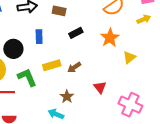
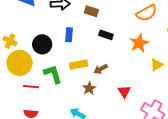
black rectangle: (76, 33) -> (106, 35), turned 40
brown star: (67, 97) -> (89, 88), moved

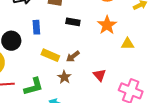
yellow rectangle: (79, 65) -> (50, 55), turned 42
yellow triangle: (157, 65) -> (128, 44), turned 40
green L-shape: (53, 74) -> (33, 87), moved, turned 100

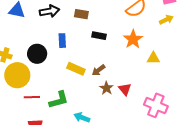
brown star: (64, 77) -> (106, 88), moved

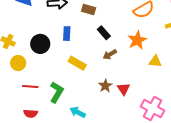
black rectangle: (99, 36) -> (104, 33), turned 32
brown arrow: (98, 70) -> (110, 55), moved
yellow circle: (17, 75) -> (18, 63), size x0.6
green L-shape: (59, 100) -> (57, 92), turned -50

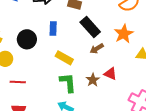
black rectangle: (104, 33) -> (90, 27), size x1.5
red triangle: (124, 89) -> (110, 74), moved, turned -32
green L-shape: (57, 92) -> (68, 83), moved, turned -35

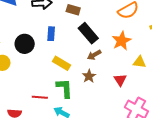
red triangle: (110, 74) -> (120, 80), moved, turned 32
brown star: (93, 80) -> (89, 76), moved
red line: (18, 82) -> (40, 97), moved

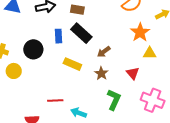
black rectangle: (88, 33) -> (81, 33), moved
orange star: (122, 41) -> (140, 32), moved
green L-shape: (64, 88) -> (114, 100), moved, turned 35

